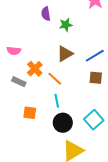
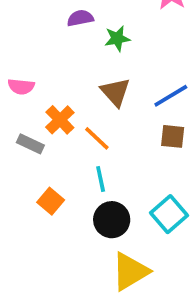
purple semicircle: (46, 14) -> (80, 18), turned 88
brown triangle: (65, 54) -> (115, 92), turned -42
orange square: (30, 113) -> (51, 201), turned 32

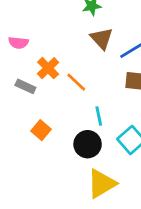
brown triangle: (115, 92) -> (102, 38), moved
cyan line: (101, 179) -> (99, 116), moved

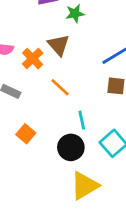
brown triangle: (102, 38) -> (59, 45), moved
orange cross: (48, 68) -> (33, 59), moved

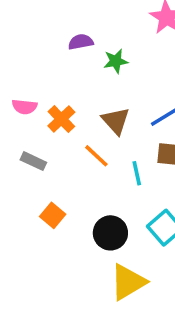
brown triangle: (59, 45) -> (116, 121), moved
cyan line: (82, 120) -> (137, 173), moved

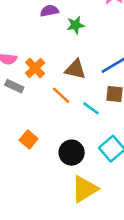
brown triangle: (116, 121) -> (75, 69), turned -35
gray rectangle: (33, 161) -> (14, 86), moved
cyan line: (137, 173) -> (91, 108), turned -42

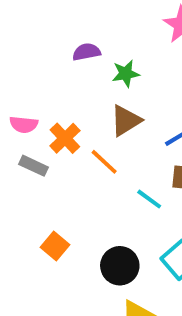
brown triangle: (75, 69) -> (126, 121), moved, turned -45
orange line: (61, 95) -> (104, 162), moved

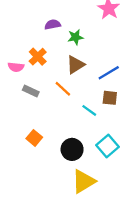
orange cross: (65, 138) -> (38, 57), moved
gray rectangle: (34, 166) -> (31, 91), moved

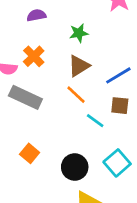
purple semicircle: (53, 25) -> (36, 15), moved
orange line: (63, 89) -> (76, 95), moved
gray rectangle: (31, 91) -> (25, 97), size x1.6

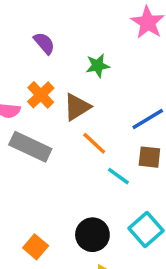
purple semicircle: (36, 15) -> (44, 43), turned 60
brown triangle: (79, 66) -> (77, 107), moved
orange square: (30, 153) -> (36, 247), moved

